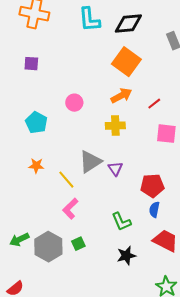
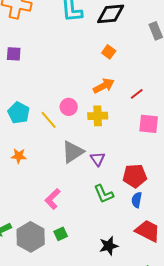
orange square: (126, 62) -> (109, 52), size x0.5
pink circle: (74, 103) -> (69, 107), moved
yellow line: (66, 180) -> (49, 120), moved
green L-shape: (121, 222) -> (104, 194), moved

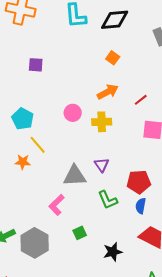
purple square: (14, 54) -> (36, 65), moved
yellow line: (49, 120) -> (38, 145), moved
gray triangle: (73, 152) -> (75, 176), moved, turned 30
green square: (61, 234) -> (80, 233), moved

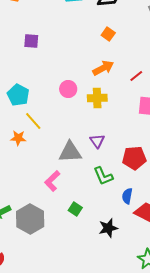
blue semicircle: (141, 206) -> (127, 196), moved
green square: (80, 233) -> (75, 209), turned -32

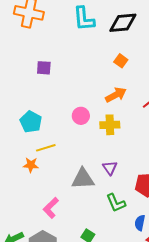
yellow line: (33, 121) -> (46, 148), turned -66
pink L-shape: (52, 181) -> (51, 208), moved

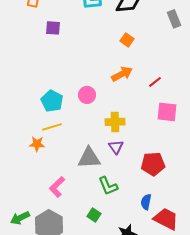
purple square: (44, 68) -> (53, 28), moved
cyan pentagon: (31, 122) -> (52, 101), moved
yellow cross: (110, 125) -> (115, 122), moved
green L-shape: (116, 203) -> (108, 186), moved

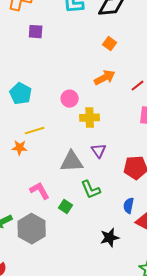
cyan pentagon: (52, 101) -> (21, 94), moved
yellow cross: (115, 122) -> (90, 118), moved
pink L-shape: (57, 187) -> (40, 191), turned 105
green square: (94, 215) -> (66, 207), moved

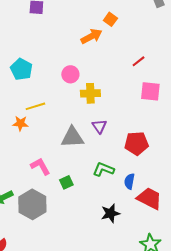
orange arrow: (105, 78) -> (91, 36), moved
green L-shape: (91, 190) -> (103, 169), moved, turned 135
green square: (66, 207) -> (66, 182), turned 32

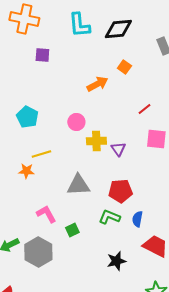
orange square: (110, 19) -> (124, 67), moved
purple triangle: (99, 126) -> (118, 149), moved
red pentagon: (136, 143) -> (120, 191), moved
blue semicircle: (129, 181) -> (137, 219), moved

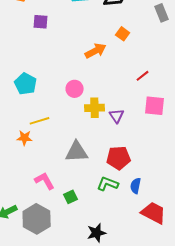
black star: (116, 261) -> (97, 233), moved

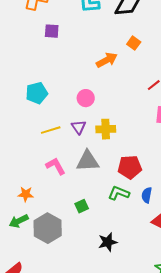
cyan pentagon: (26, 84) -> (37, 93), turned 30
yellow cross: (95, 108) -> (106, 129), moved
purple triangle: (117, 116) -> (79, 127), moved
orange star: (25, 138) -> (26, 194), moved
pink L-shape: (45, 181) -> (56, 166), moved

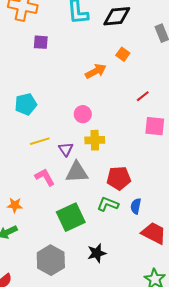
pink circle: (86, 98) -> (83, 114), moved
purple triangle: (79, 127) -> (66, 149), moved
green square: (82, 206) -> (71, 217), size x2.0
gray hexagon: (48, 228) -> (51, 260), moved

